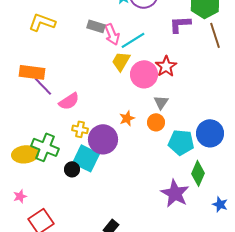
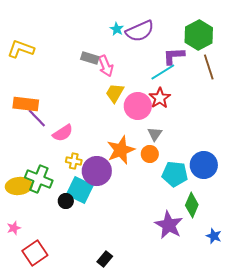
yellow L-shape: (42, 22) -> (21, 49), moved
cyan line: (133, 40) -> (163, 72), moved
orange star: (127, 118) -> (121, 150), size x1.8

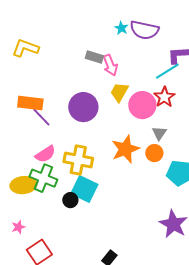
purple semicircle: (140, 31) -> (144, 30), turned 36
pink semicircle: (63, 133) -> (45, 154), moved
yellow cross: (74, 161) -> (78, 160), size x1.8
purple circle: (97, 171) -> (83, 107), moved

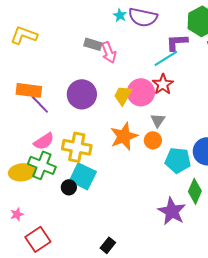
yellow trapezoid: (119, 92) -> (123, 95), moved

